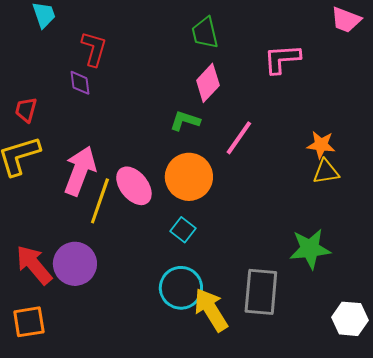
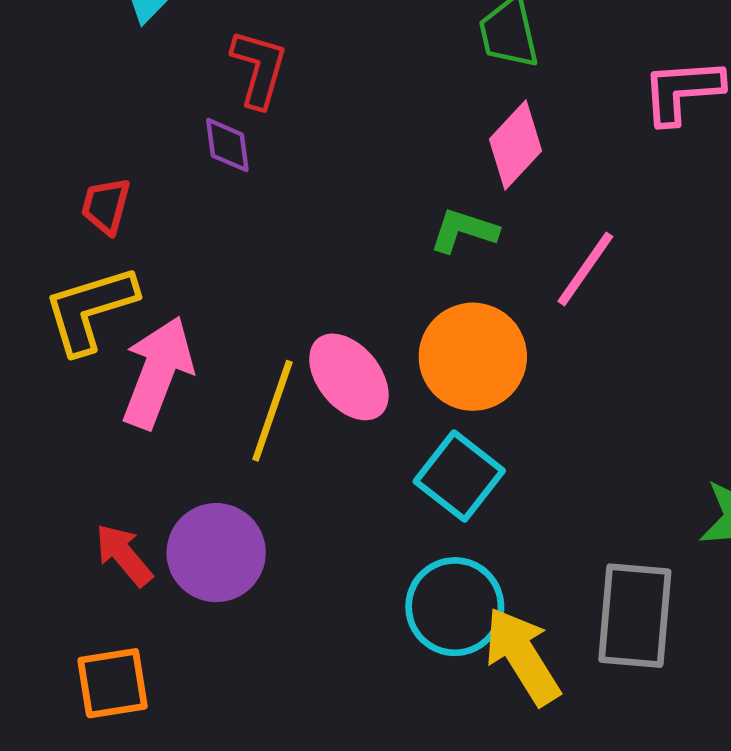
pink arrow: (80, 171) -> (158, 372), moved
cyan square: (183, 230) -> (459, 476), size x1.5
red arrow: (34, 265) -> (124, 555), size x0.7

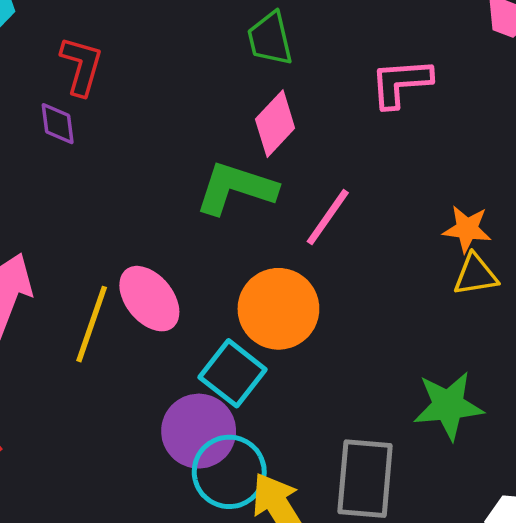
green L-shape: (464, 231) -> (236, 188), size x1.6
orange circle: (473, 357) -> (278, 309), moved
purple circle: (216, 553) -> (199, 431), moved

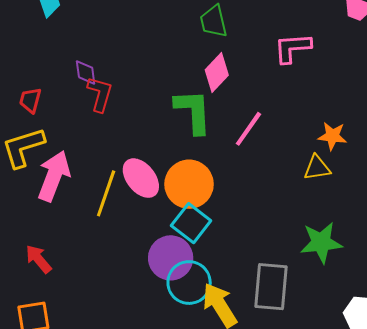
red L-shape: (81, 66) -> (100, 94), moved
green L-shape: (236, 188) -> (193, 111), turned 69
yellow triangle: (476, 275) -> (317, 168), moved
orange circle: (278, 309) -> (189, 184), moved

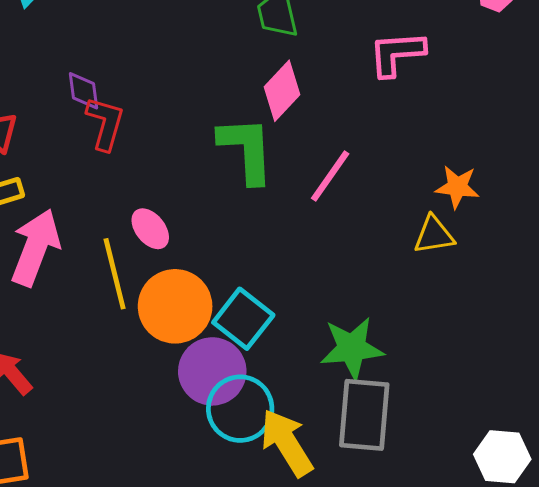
pink ellipse: (141, 178) -> (150, 229), moved, size x0.7
orange circle: (189, 184) -> (175, 306), moved
yellow line: (106, 193) -> (115, 274), turned -33
green star: (321, 243) -> (352, 348), moved

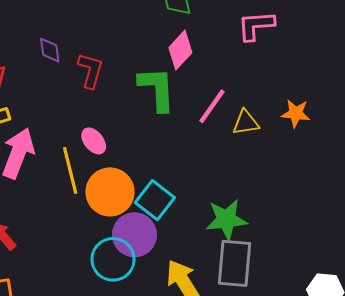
red L-shape: (105, 123) -> (91, 71), moved
yellow triangle: (434, 235) -> (246, 123), moved
cyan circle: (240, 409) -> (113, 259), moved

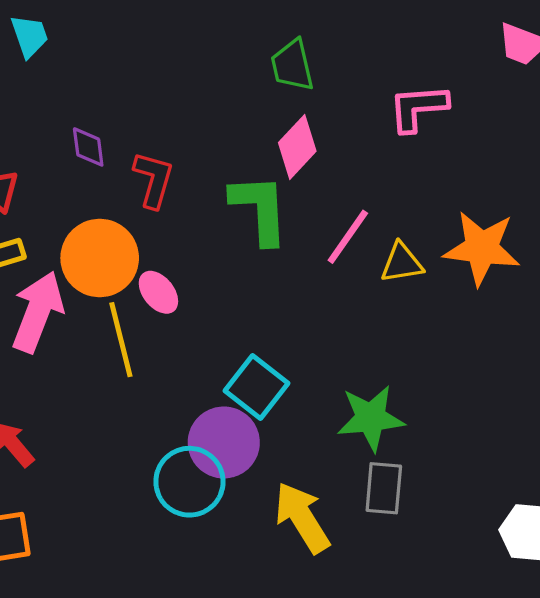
orange star: (296, 113) -> (482, 248), size x1.6
orange circle: (110, 192) -> (100, 258), moved
gray rectangle: (234, 263) -> (384, 488), size x0.7

